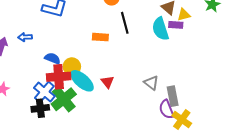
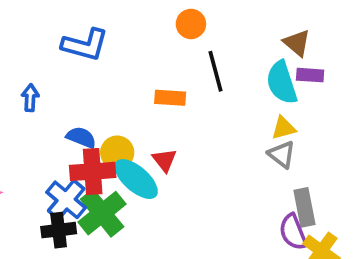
yellow triangle: (184, 15) -> (284, 128), moved
blue arrow: (25, 37) -> (30, 98), turned 96
red triangle: (107, 82) -> (164, 160), moved
gray triangle: (151, 83) -> (282, 154), moved

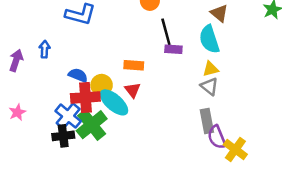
purple rectangle: (310, 75) -> (173, 49), moved
orange rectangle: (170, 98) -> (134, 65), moved
gray rectangle: (304, 207) -> (207, 121), moved

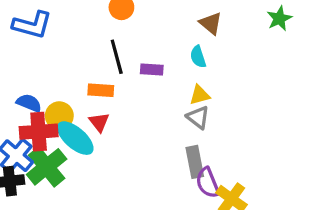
black line: (166, 32) -> (117, 57), moved
cyan semicircle: (209, 39) -> (198, 57), size x0.6

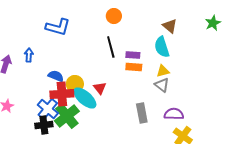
cyan semicircle: (198, 57) -> (162, 47), size x1.5
orange rectangle: (101, 90) -> (134, 67), moved
gray rectangle: (195, 162) -> (142, 113), moved
purple semicircle: (208, 183) -> (174, 114), moved, turned 114

